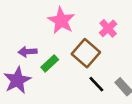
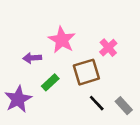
purple arrow: (28, 52) -> (32, 58), moved
brown square: (86, 53) -> (86, 72), turned 32

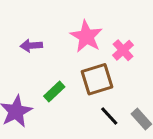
pink star: (62, 40) -> (86, 36), moved
purple arrow: (32, 58) -> (31, 46), moved

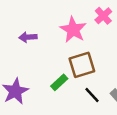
pink cross: (123, 50) -> (103, 16), moved
green rectangle: (54, 92) -> (59, 82), moved

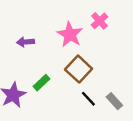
brown square: (82, 65) -> (79, 69), turned -30
green rectangle: (59, 82) -> (42, 83), moved

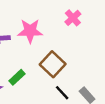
pink star: (70, 35) -> (30, 31), moved, turned -30

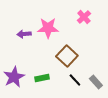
green rectangle: (17, 77) -> (42, 78), moved, turned 32

